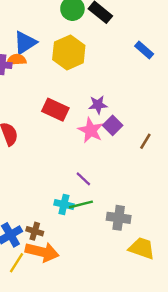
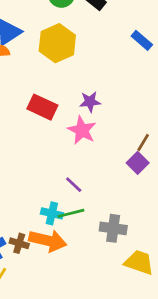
purple square: (113, 125) -> (138, 163), moved
orange arrow: (42, 252) -> (48, 241), moved

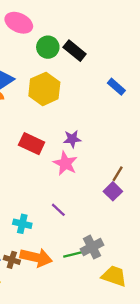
cyan cross: (52, 213) -> (22, 224), moved
green line: (71, 213) -> (75, 254), moved
gray cross: (113, 228) -> (92, 247), turned -35

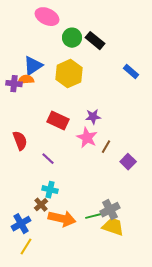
brown line: (118, 174) -> (106, 147), moved
purple line: (58, 210) -> (48, 159), moved
brown cross: (12, 260) -> (41, 205), moved, turned 32
yellow trapezoid: (114, 276) -> (113, 227), moved

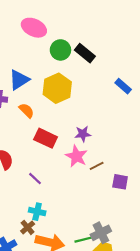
orange semicircle: (26, 80) -> (26, 111), moved, turned 49
brown line: (106, 147) -> (97, 166), turned 32
purple square: (128, 162) -> (120, 182), turned -35

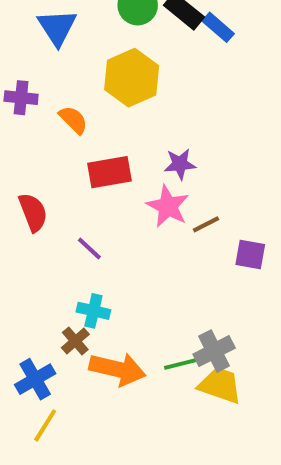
blue triangle: (19, 80) -> (57, 27), moved, turned -30
blue rectangle: (123, 86) -> (218, 27), moved
red rectangle: (46, 138) -> (109, 172), turned -35

